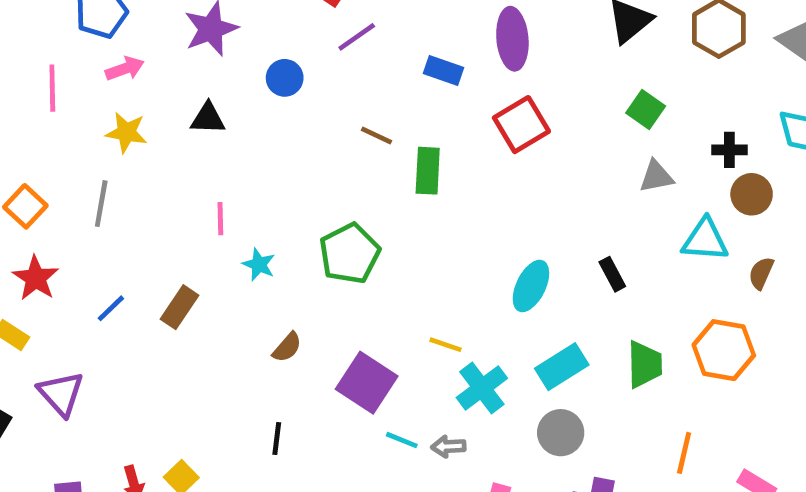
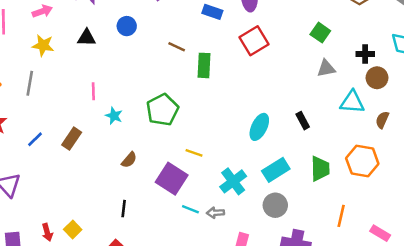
blue circle: (285, 78) -> (127, 26), moved
yellow line: (446, 345) -> (194, 153), moved

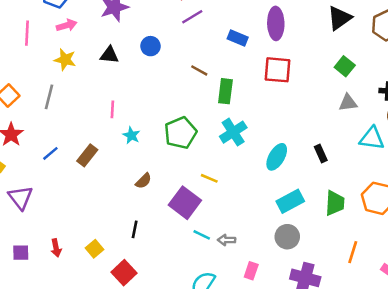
red square: (254, 41) -> (277, 70), turned 32
cyan cross: (233, 181) -> (233, 132), moved
yellow square: (73, 229) -> (94, 249), moved

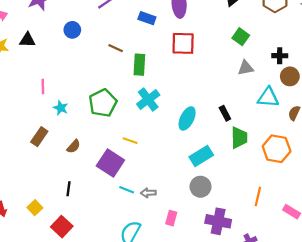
black triangle: (109, 55) -> (27, 40), moved
brown rectangle: (87, 155) -> (39, 137), moved
green trapezoid: (335, 203) -> (239, 138), moved

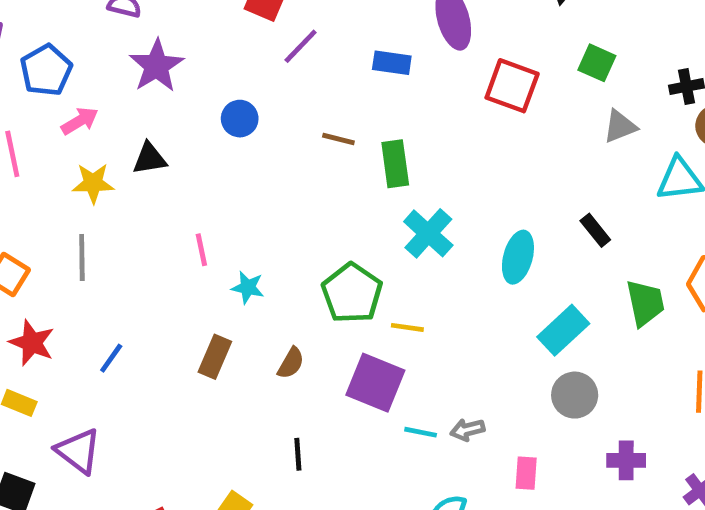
red square: (183, 43) -> (512, 86), moved, turned 30
green pentagon: (103, 103) -> (352, 293), moved
green trapezoid: (239, 138) -> (645, 303), moved
purple cross: (218, 221) -> (626, 460), size x0.7

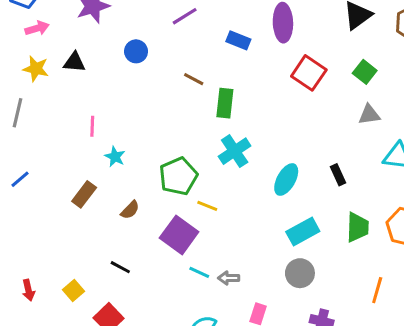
black line: (298, 454) -> (120, 267), turned -72

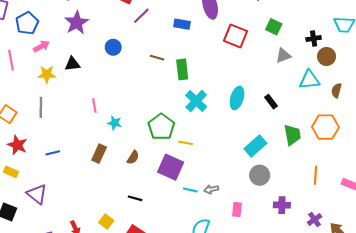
blue line: (20, 179) -> (53, 153), turned 40
cyan ellipse: (286, 179) -> (237, 98), moved

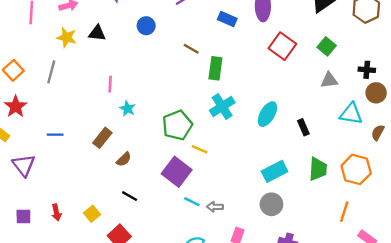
blue line: (53, 153) -> (55, 135), moved
brown semicircle: (133, 157) -> (124, 159), moved
orange line: (315, 175) -> (344, 212), moved

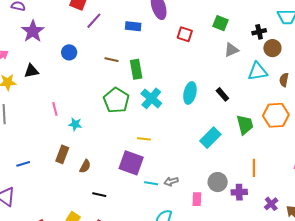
red square: (282, 46) -> (185, 34), size x0.7
green pentagon: (177, 125) -> (116, 100), moved
gray circle: (271, 204) -> (218, 182), moved
orange line: (344, 212) -> (254, 168), moved

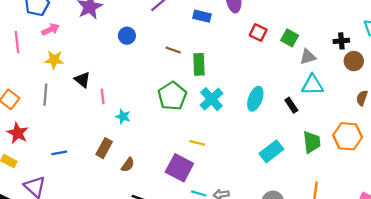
green square: (221, 23) -> (290, 38), moved
black triangle: (31, 71) -> (82, 80), moved, turned 42
cyan triangle: (258, 71) -> (312, 85), moved

